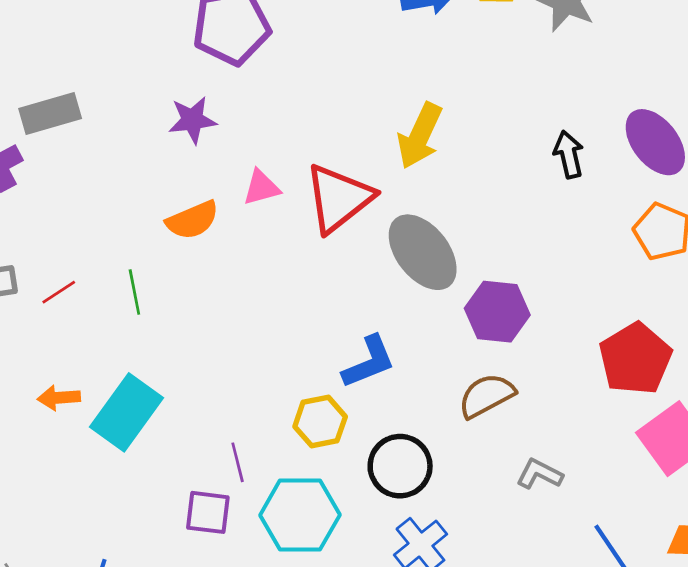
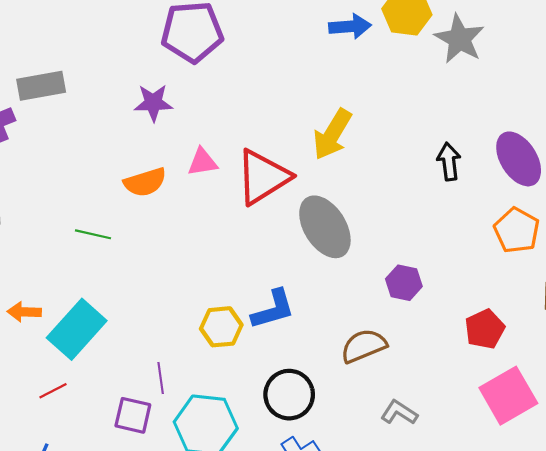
red line: (59, 292) -> (53, 391), moved
green line: (134, 292) -> (93, 234), turned -72
purple hexagon: (497, 312) -> (404, 283), moved, size x0.7
red pentagon: (635, 359) -> (485, 329), size x0.7
yellow hexagon: (320, 422) -> (221, 327), moved

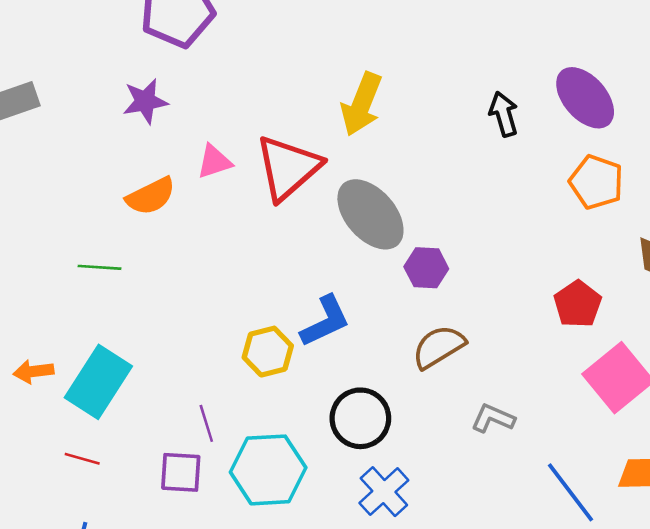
purple hexagon: (404, 283) -> (426, 268), moved
red line: (53, 391) -> (82, 459), turned 52

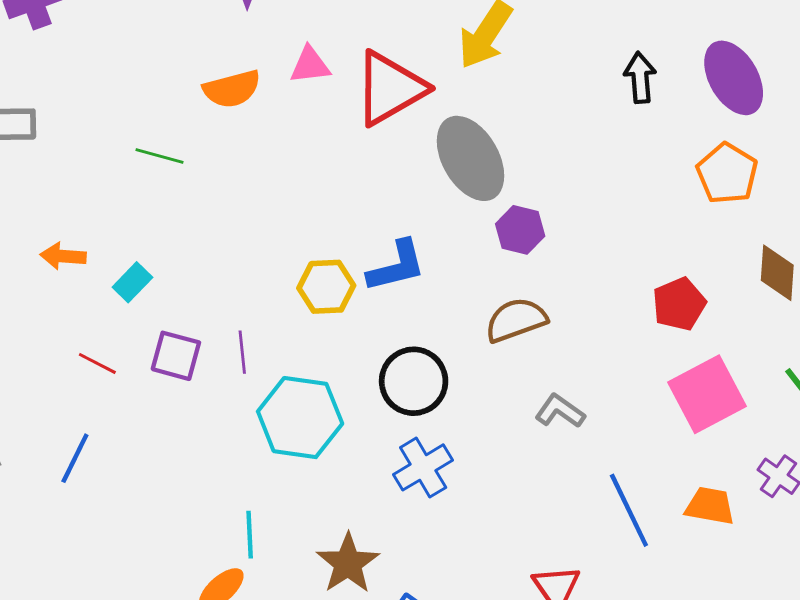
cyan rectangle: (98, 382) -> (132, 282), size x0.5
purple square: (181, 472) -> (176, 356), moved

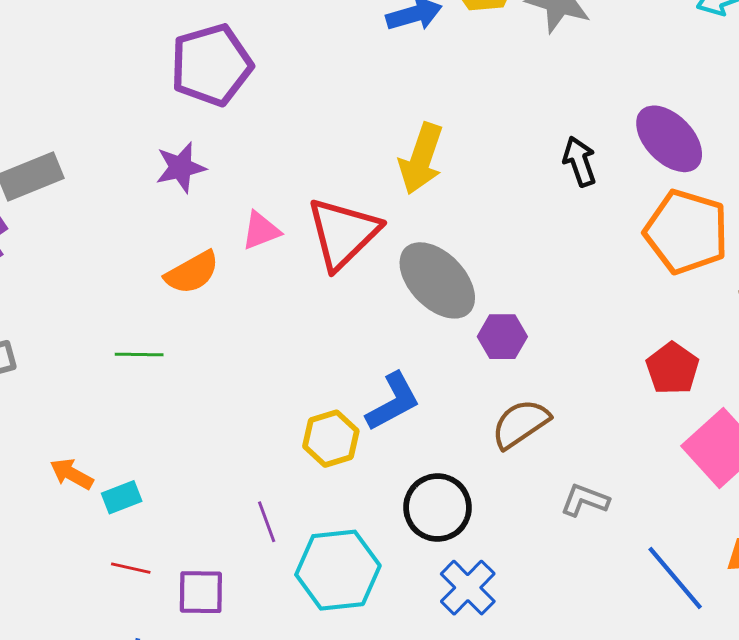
orange pentagon: (727, 173) -> (686, 232), size x1.4
orange arrow: (63, 256) -> (72, 474), turned 39
cyan rectangle: (132, 282) -> (122, 497), moved, turned 39
purple square: (176, 356) -> (201, 592), moved

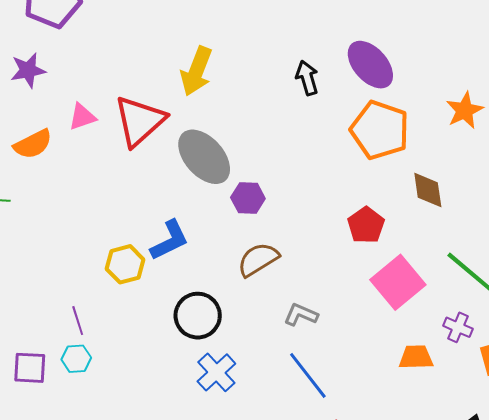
cyan hexagon: (338, 570) -> (76, 359), moved, size x0.5
blue line: (675, 578) -> (308, 375), moved

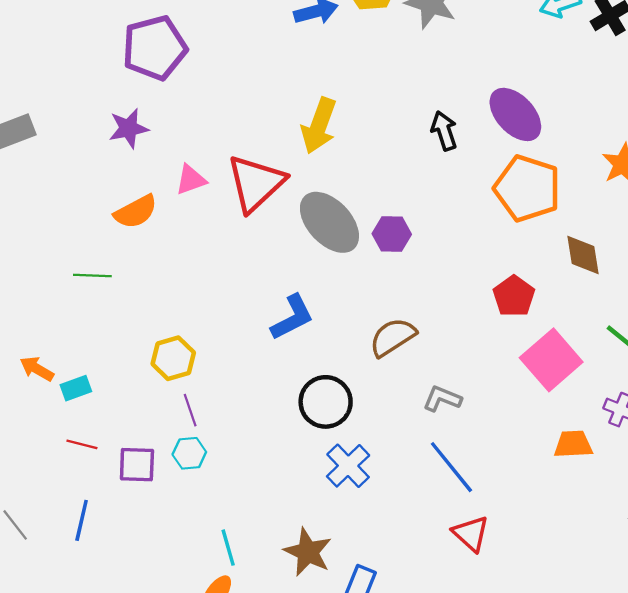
purple hexagon: (248, 198) -> (392, 234), moved
yellow hexagon: (125, 264) -> (173, 358), moved

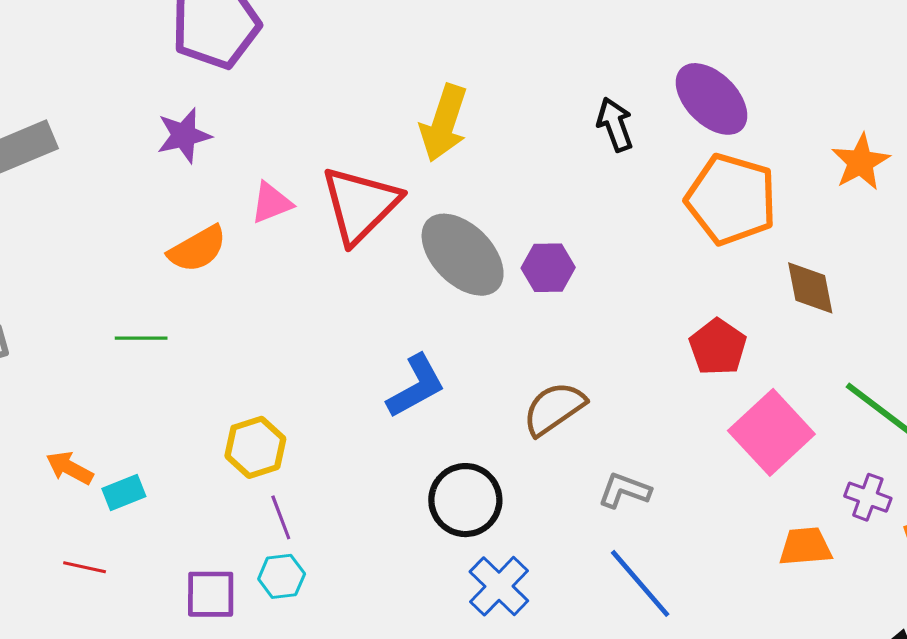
red line: (82, 444) -> (85, 567), moved

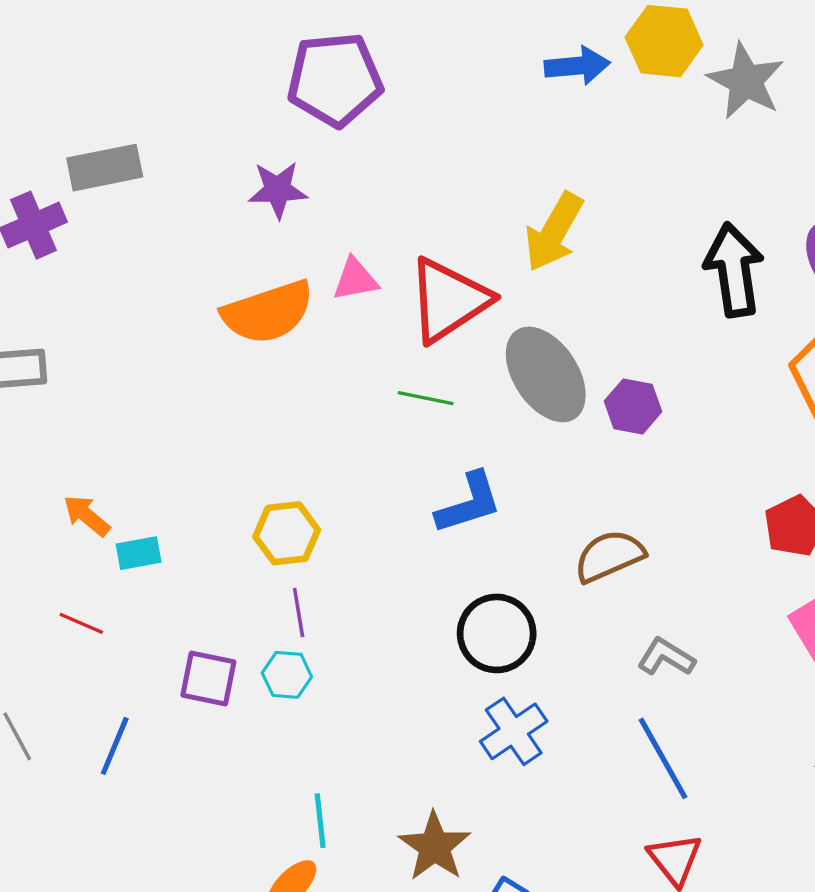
black arrow: (615, 124) -> (734, 270), size x1.6
orange semicircle: (197, 249) -> (268, 312), size x1.4
green line: (141, 338) -> (426, 398), moved

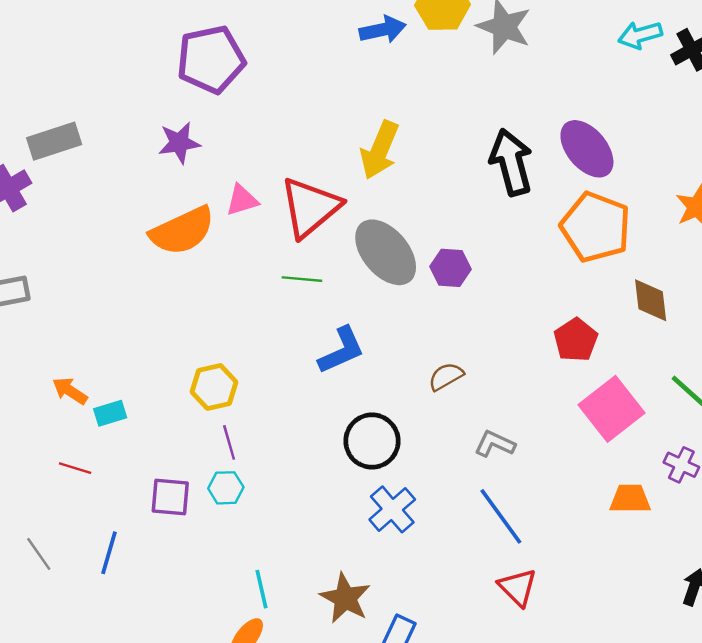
brown semicircle: (609, 556) -> (446, 377), size x0.7

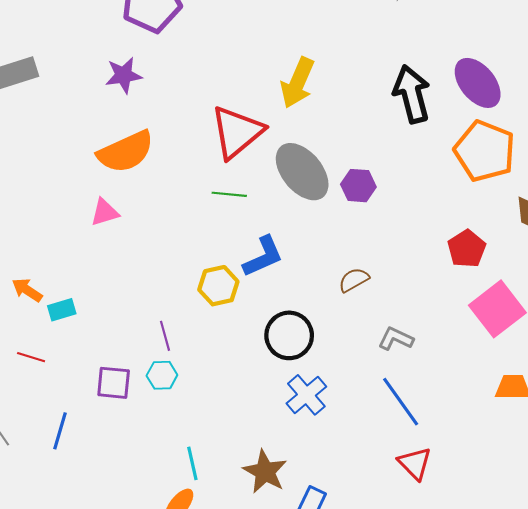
pink triangle: (242, 200) -> (105, 212), moved
yellow hexagon: (214, 387) -> (218, 286), moved

